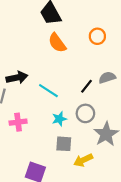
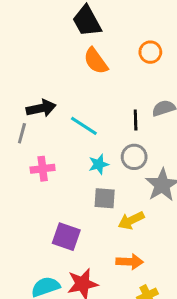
black line: (87, 86) -> (136, 120), turned -40

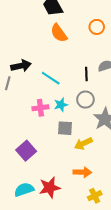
pink cross: (43, 169) -> (40, 108), moved
purple square: (66, 237) -> (26, 151), moved, turned 30

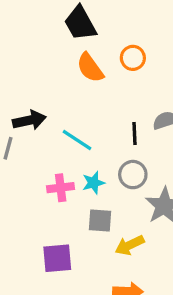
orange circle: (97, 27) -> (133, 58), moved
purple square: (26, 151) -> (57, 258), moved, turned 36

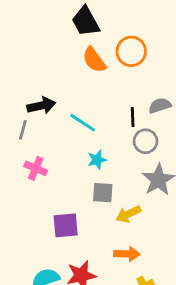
orange circle: (133, 58) -> (131, 51), size x1.4
gray circle: (133, 175) -> (146, 141), moved
pink cross: (61, 188) -> (36, 168), moved, turned 30

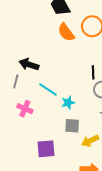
black arrow: (41, 106) -> (29, 64), turned -150
cyan line: (83, 123) -> (48, 90), moved

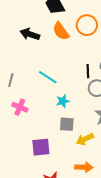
black arrow: (29, 64) -> (30, 34), moved
cyan line: (48, 90) -> (48, 77), moved

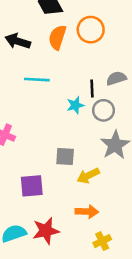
orange semicircle: (61, 31) -> (57, 37), turned 54
cyan line: (48, 77) -> (37, 80), moved, turned -30
cyan star: (63, 101) -> (75, 105), moved

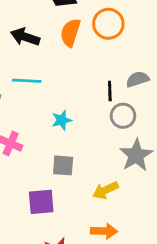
cyan line: (37, 80) -> (27, 81), moved
cyan star: (75, 105) -> (62, 120), moved
gray square: (65, 156) -> (63, 165), moved

